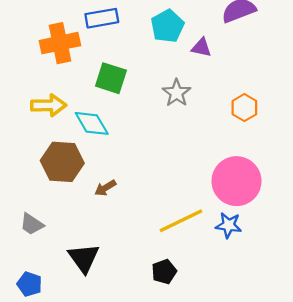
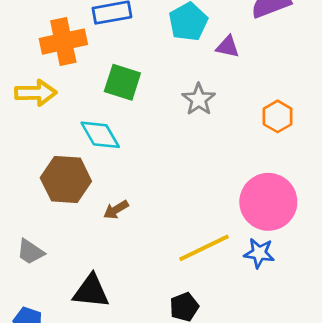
yellow arrow: (49, 105) -> (36, 93), moved
black triangle: (84, 258) -> (91, 291), turned -48

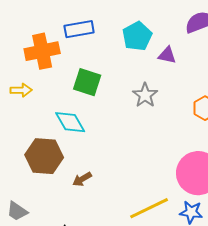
yellow arrow: (36, 93) -> (21, 90), size x0.7

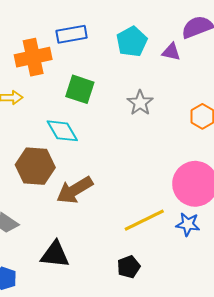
purple triangle: (167, 55) -> (171, 52), moved
brown arrow: (82, 179) -> (75, 190), size x1.8

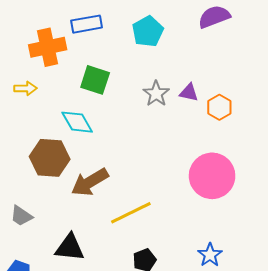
purple triangle: (171, 52) -> (189, 93), moved
yellow line: (144, 220) -> (131, 213), moved
blue star: (188, 224) -> (210, 255), moved, turned 30

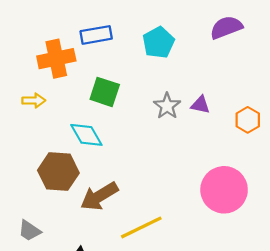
orange hexagon: (219, 107) -> (248, 120), moved

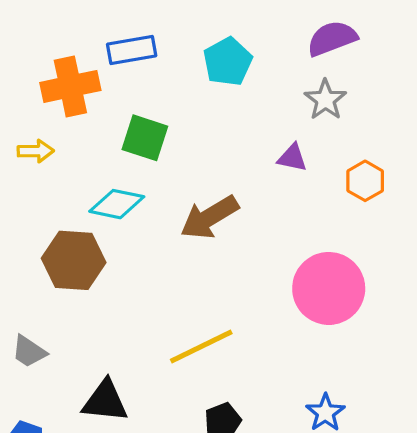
gray star: (167, 106) -> (325, 100), moved
cyan diamond: (86, 135) -> (117, 204), turned -48
brown arrow: (99, 196) -> (209, 217), moved

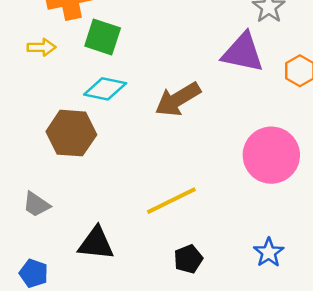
green square: (145, 138) -> (103, 37), moved
purple triangle: (292, 158) -> (243, 53), size x1.8

